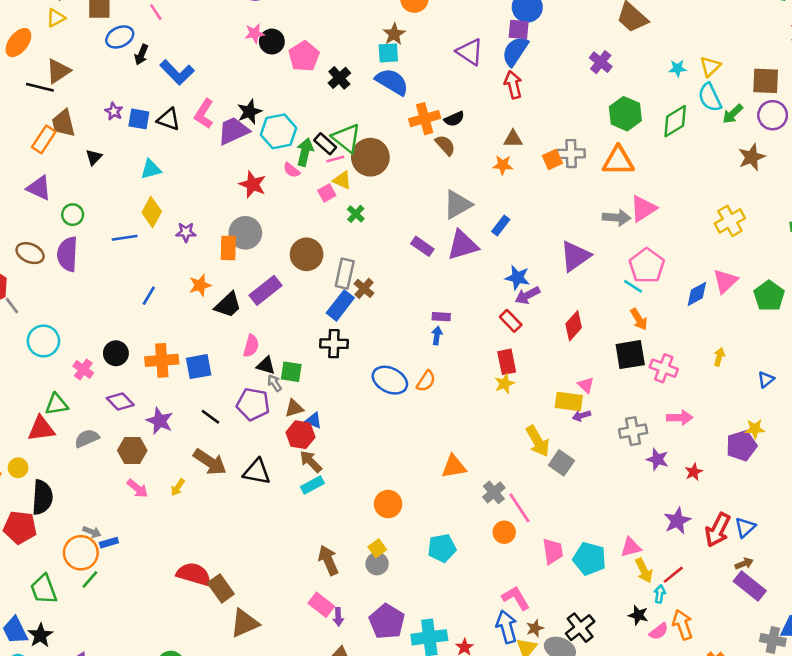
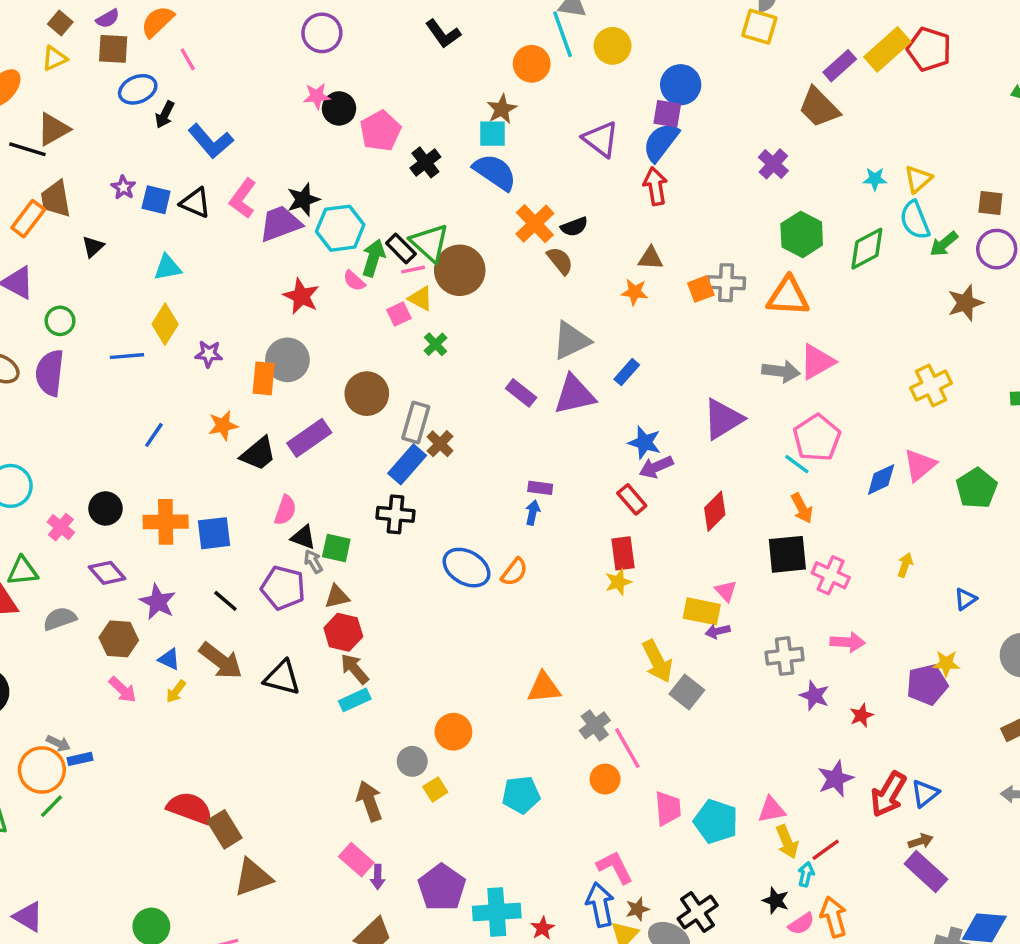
brown square: (766, 81) -> (990, 203), size x0.7
orange cross: (425, 119) -> (535, 224), turned -32
blue triangle: (314, 420) -> (169, 659), moved
gray circle: (377, 564) -> (412, 761), moved

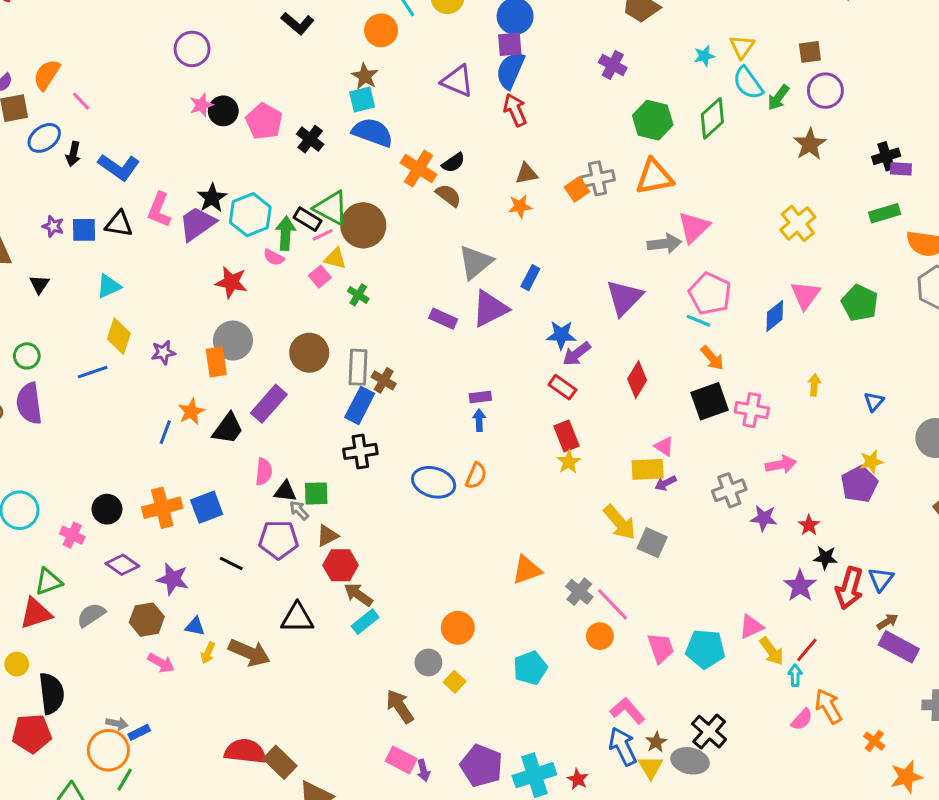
blue line: (154, 435) -> (165, 432), moved
brown arrow: (221, 661) -> (249, 653), moved
black star: (776, 901) -> (825, 558), moved

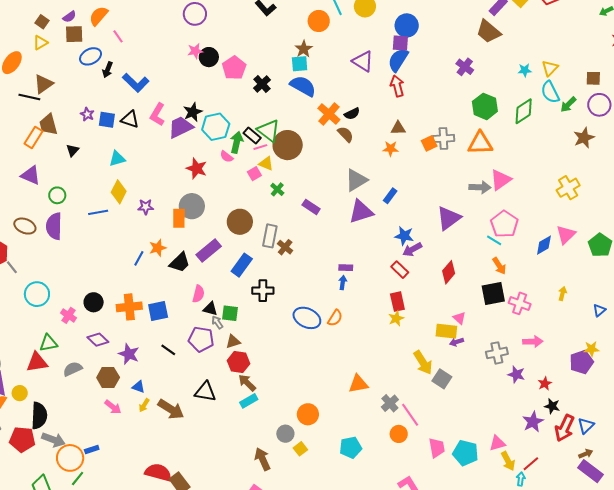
purple rectangle: (443, 319) -> (311, 207), moved
blue rectangle: (360, 405) -> (242, 265), moved
gray arrow: (117, 723) -> (53, 440), moved, size x1.6

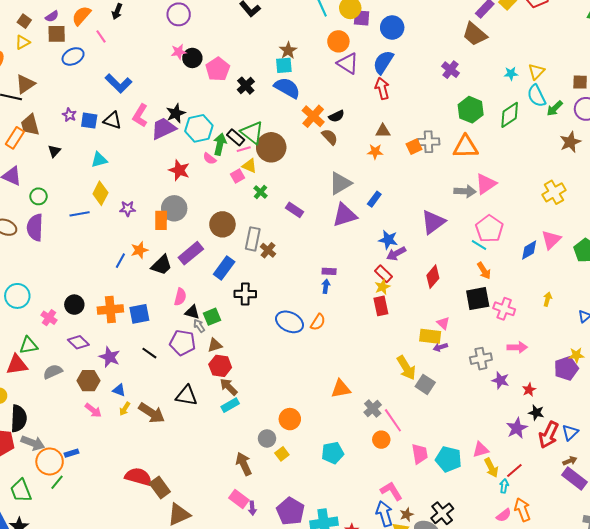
orange circle: (319, 21) -> (338, 41), moved
purple square: (400, 43) -> (362, 18), moved
black arrow: (108, 70) -> (117, 11), moved
green square: (230, 313) -> (212, 317), turned -30
yellow star: (396, 318) -> (382, 287), moved

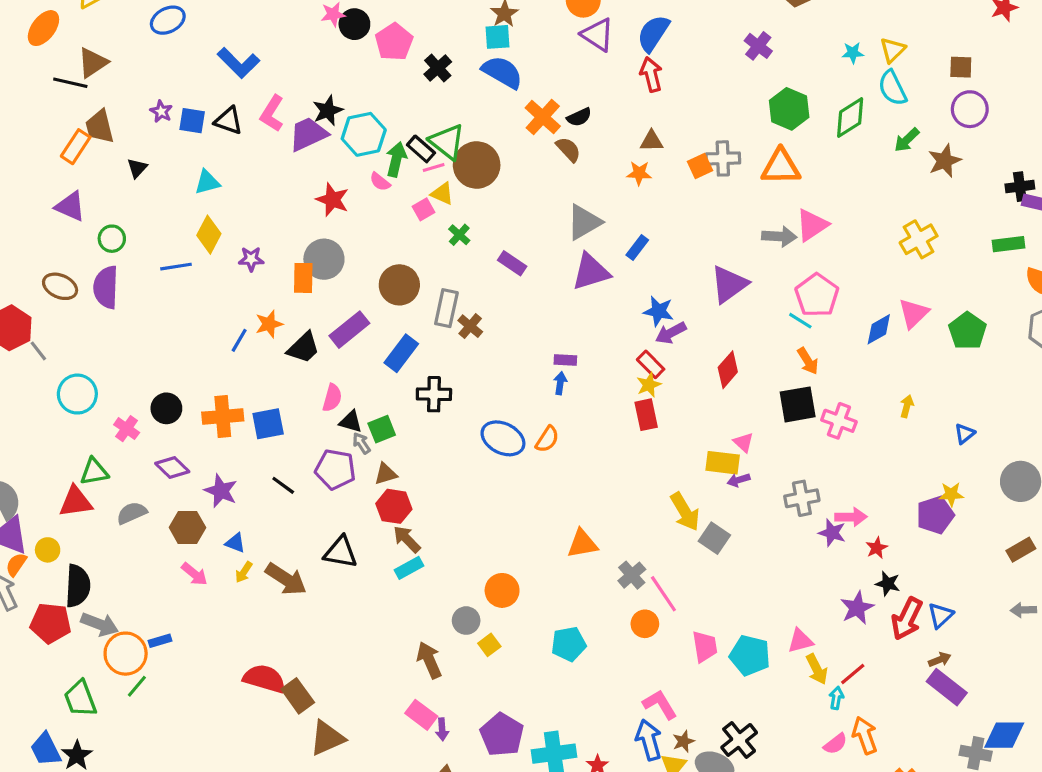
green arrow: (555, 108) -> (907, 140), moved
pink arrow: (517, 347) -> (851, 517), moved

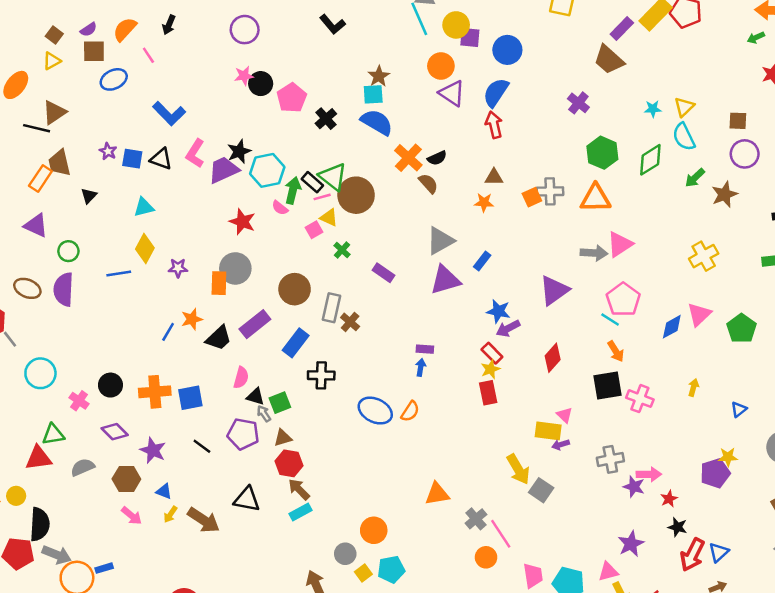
purple star: (857, 608) -> (631, 544), moved
cyan pentagon: (569, 644) -> (391, 569), moved

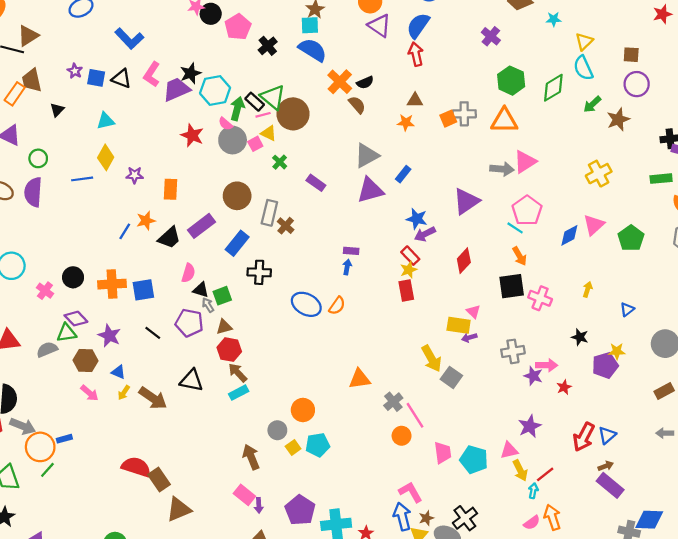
cyan star: (653, 109) -> (554, 19), moved
gray circle: (235, 268) -> (233, 140), moved
green triangle: (53, 434) -> (67, 333), moved
black star: (677, 527) -> (580, 337), moved

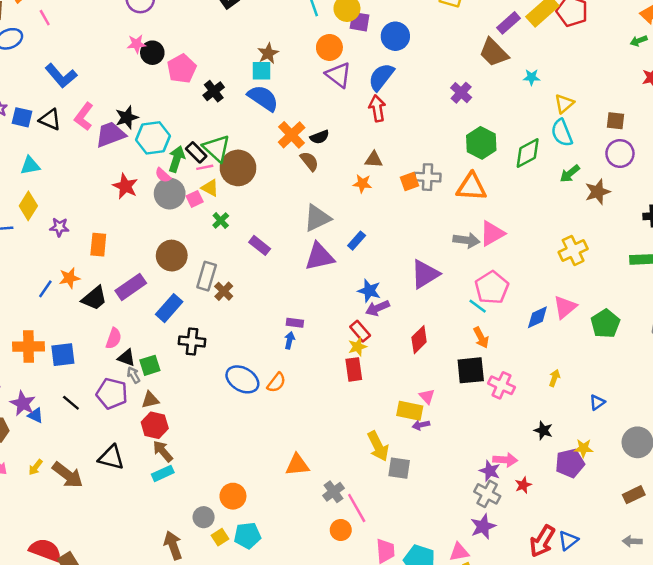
gray cross: (513, 351) -> (487, 494), moved, turned 35
blue triangle: (118, 372) -> (36, 415), moved
gray square: (451, 377) -> (399, 468), turned -30

